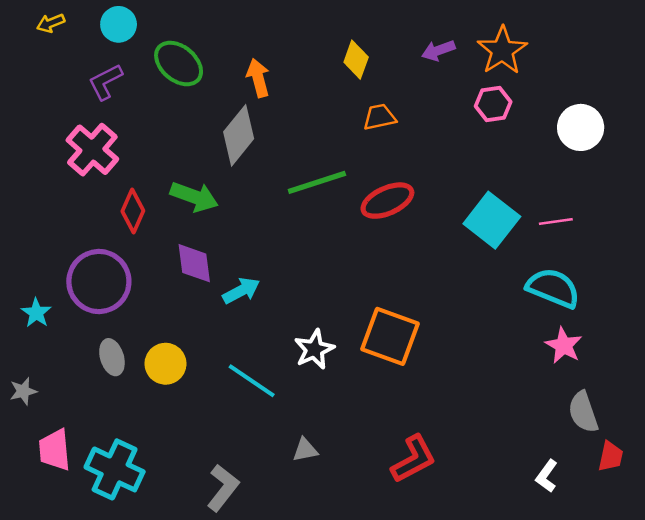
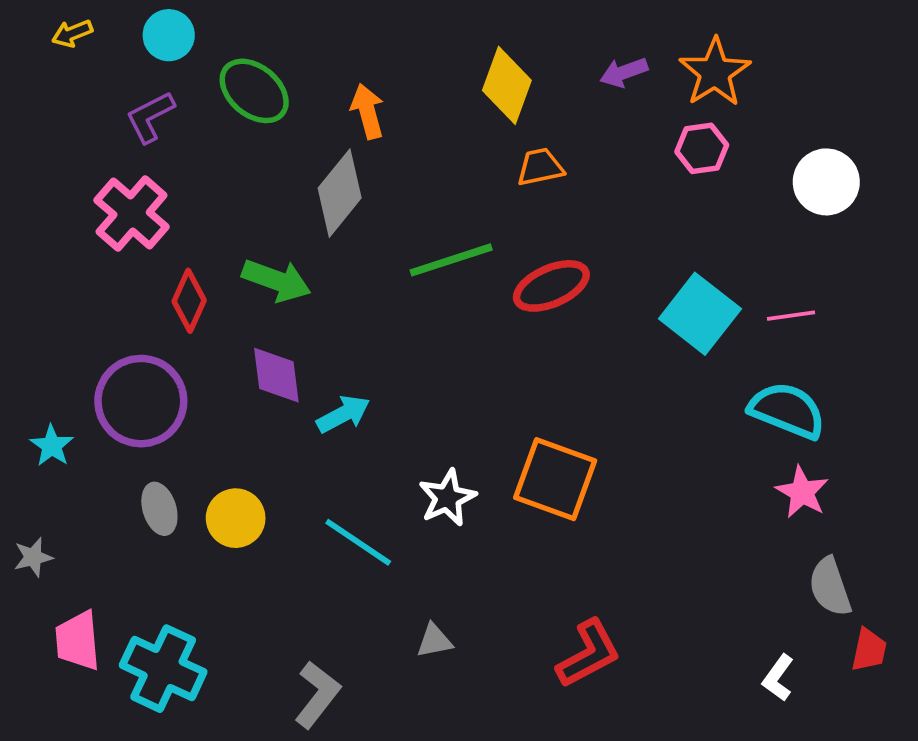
yellow diamond: (356, 60) -> (507, 85), size x1.4

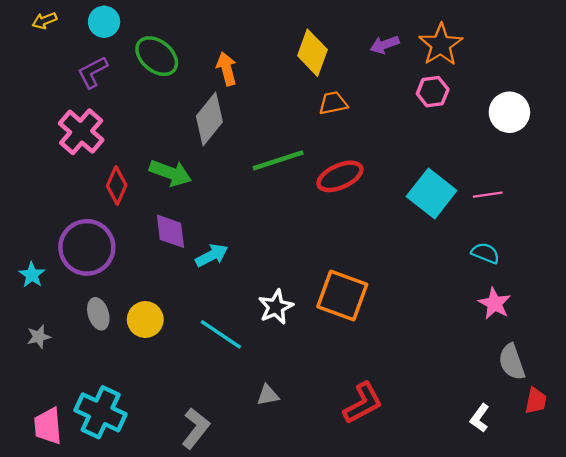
cyan semicircle: (787, 410) -> (485, 253), size x0.6
gray star: (33, 557) -> (39, 337), moved
pink trapezoid: (78, 641) -> (48, 426), moved

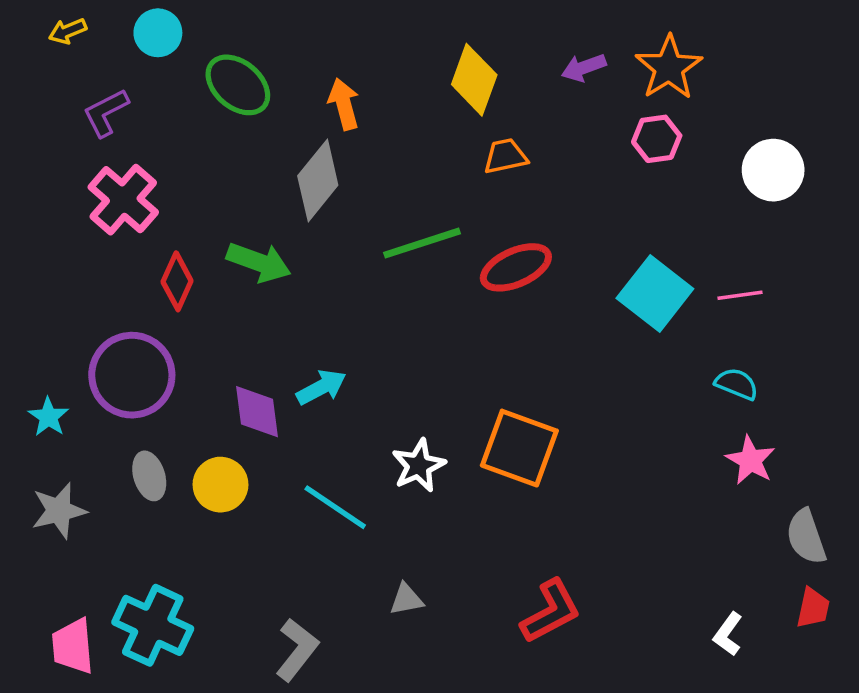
purple L-shape: (93, 72) -> (106, 113), moved
purple diamond: (170, 231) -> (257, 412), moved
gray star: (39, 337) -> (59, 511), size x1.5
gray semicircle: (512, 362) -> (806, 537), moved

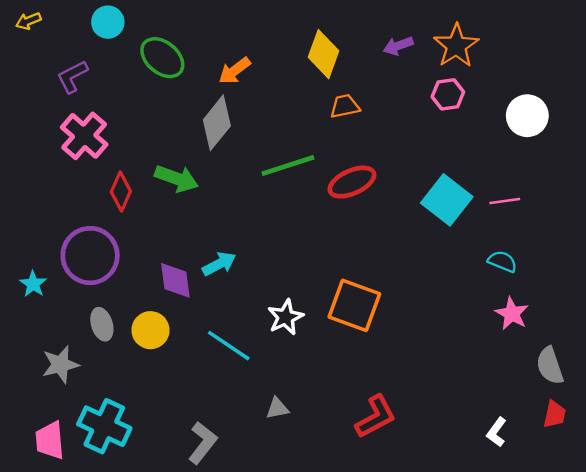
yellow arrow: (68, 31) -> (28, 21), moved
orange arrow: (344, 104) -> (235, 71), turned -112
gray star: (59, 511) -> (60, 365), moved

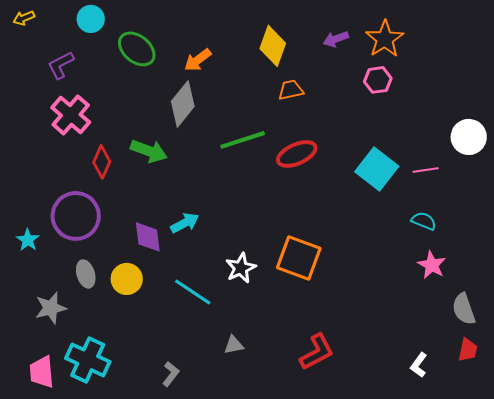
white circle: (527, 116) -> (469, 137), moved
gray L-shape: (203, 443) -> (171, 374), size x0.7

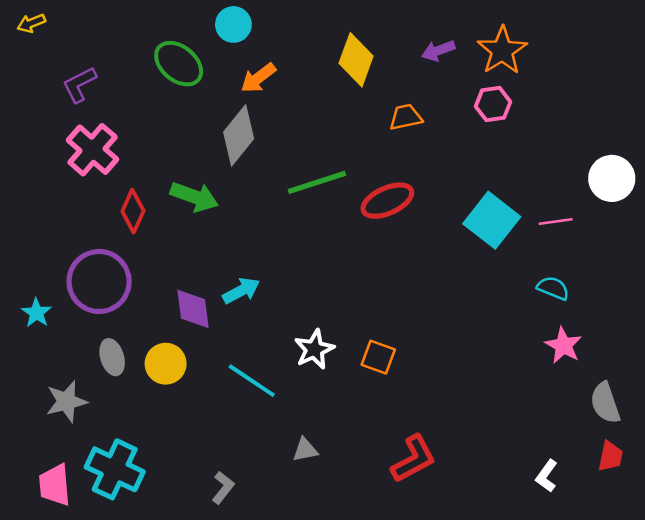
cyan circle: (91, 19) -> (233, 24), moved
orange trapezoid: (291, 90) -> (406, 117), moved
orange square: (299, 258) -> (378, 357), moved, size x0.6

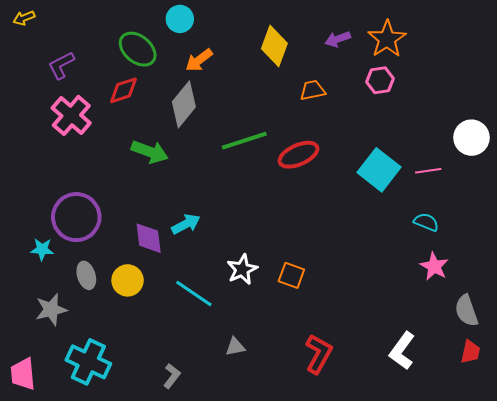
red diamond: (133, 211) -> (124, 90), moved, turned 48
cyan star: (36, 313) -> (42, 249), moved, turned -30
red L-shape: (413, 459) -> (319, 354), turned -33
white L-shape: (547, 476) -> (402, 351), moved, size x1.5
pink trapezoid: (55, 485) -> (23, 374), moved

